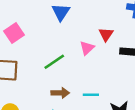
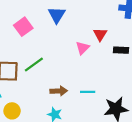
pink square: (14, 33) -> (23, 27), moved
green line: (54, 62) -> (34, 64), moved

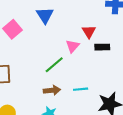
black rectangle: (121, 50) -> (102, 47), moved
green line: (34, 64) -> (54, 65), moved

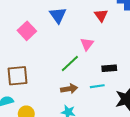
red triangle: (89, 32) -> (101, 15), moved
black rectangle: (102, 47) -> (109, 68), moved

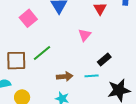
green line: (70, 64) -> (42, 53), moved
black rectangle: (109, 68) -> (104, 60), turned -40

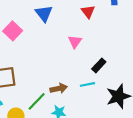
green line: (42, 53) -> (37, 101), moved

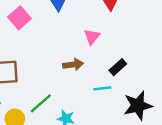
brown arrow: (59, 88) -> (73, 65), moved

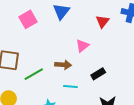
cyan line: (102, 88) -> (70, 87), moved
green line: (41, 103) -> (34, 74), moved

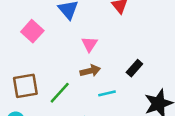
pink triangle: (82, 46) -> (89, 44), moved

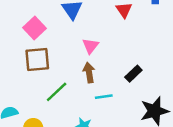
brown arrow: (90, 71) -> (89, 73), turned -90
brown square: (25, 86) -> (37, 59), moved

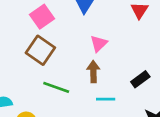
brown square: (37, 59) -> (40, 50), turned 32
green line: (57, 92) -> (56, 87), turned 55

